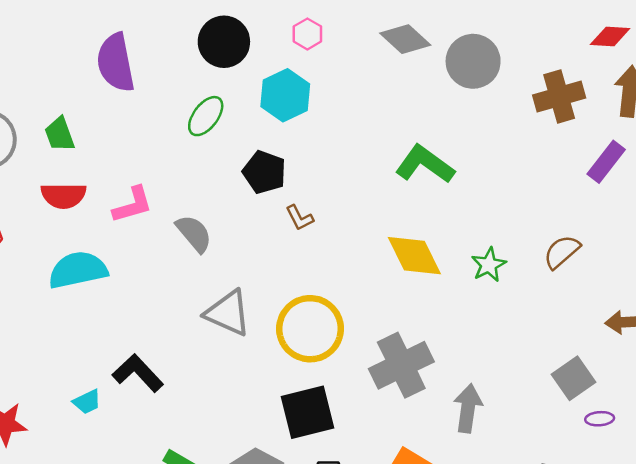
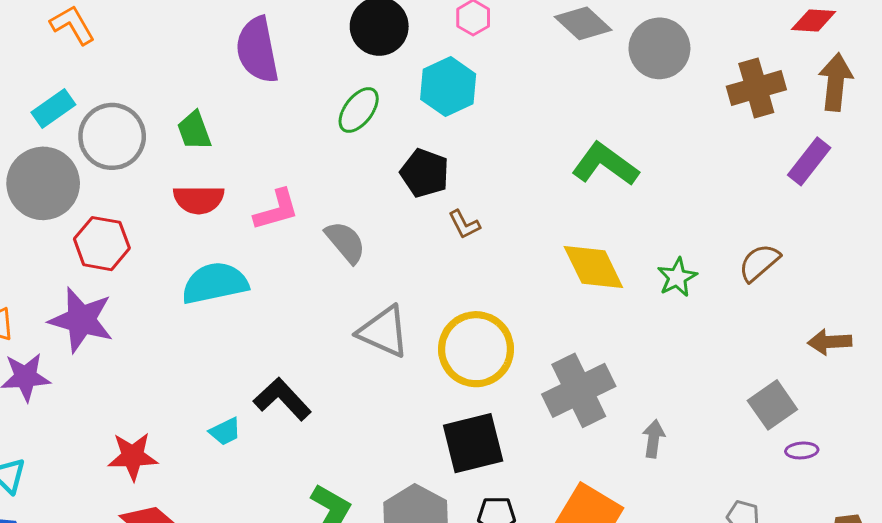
gray arrow: (468, 408) -> (654, 439), size x0.7

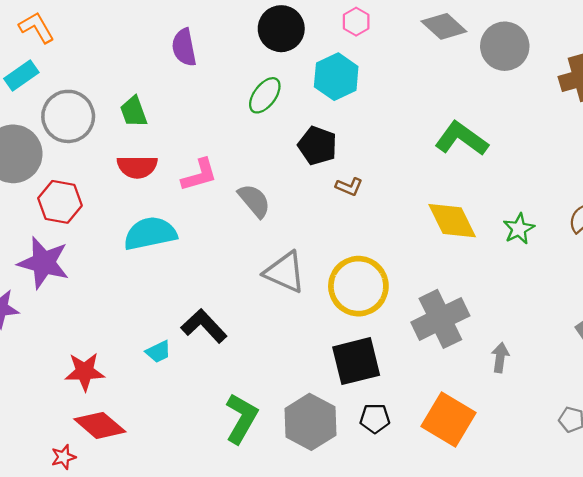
purple semicircle: (257, 50) -> (184, 47), size x0.7
cyan rectangle: (53, 109) -> (21, 75), moved
brown L-shape: (464, 224) -> (349, 187), turned -40

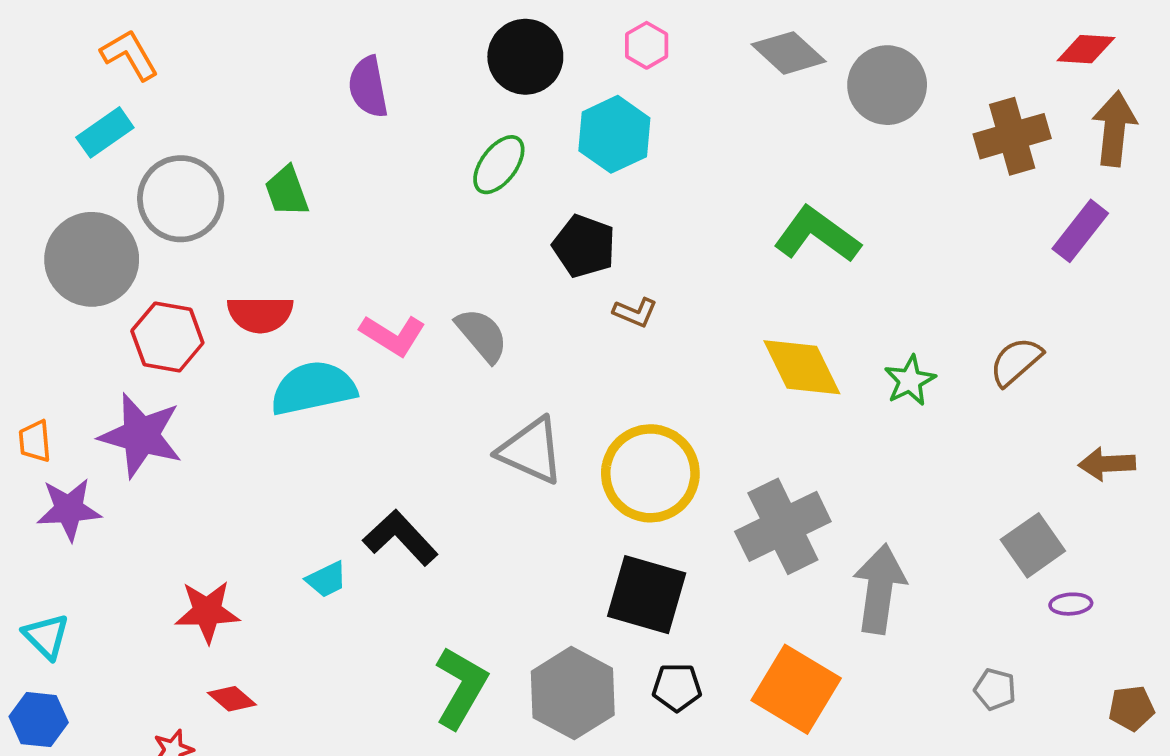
red semicircle: (137, 167) -> (260, 314), moved
pink L-shape: (199, 175) -> (393, 335), moved, turned 48
gray arrow: (500, 358) -> (880, 589), size x1.8
black square: (356, 361) -> (647, 595), turned 30
red diamond: (100, 425) -> (232, 699), size x0.6

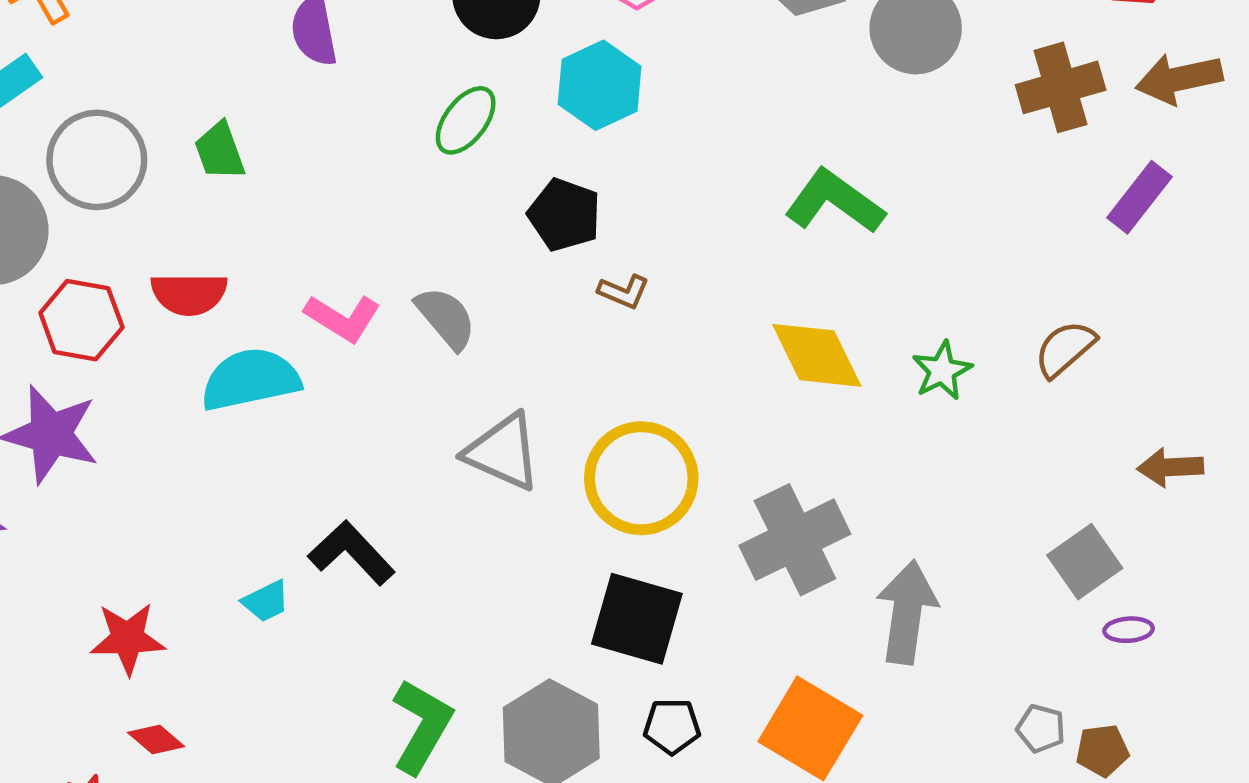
brown arrow: (1114, 129) -> (1179, 79), turned -108
brown pentagon: (1131, 708) -> (1102, 750), moved

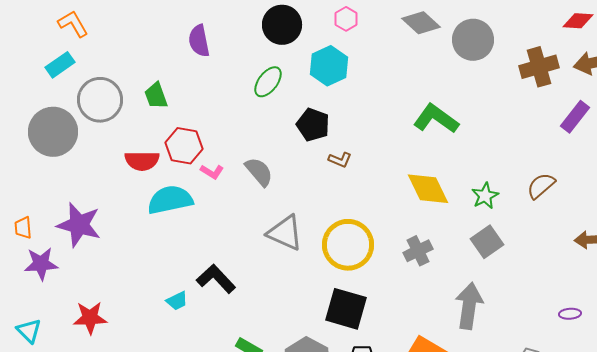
pink L-shape: (343, 318) -> (212, 172), size x0.7
red hexagon: (81, 320) -> (184, 146), moved
gray cross: (795, 540) -> (418, 251), moved, size x0.6
gray square: (1085, 562) -> (487, 242), moved
red star: (128, 638) -> (90, 318), moved

